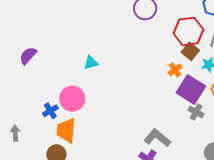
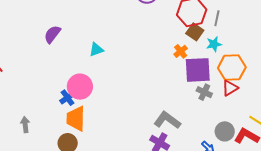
purple semicircle: (28, 56) -> (52, 34), moved
purple square: (191, 89) -> (198, 70), turned -32
blue cross: (50, 111) -> (67, 98), moved

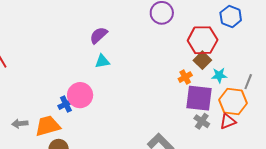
gray line: (217, 18) -> (248, 82), moved
purple semicircle: (52, 34) -> (99, 35), moved
orange trapezoid: (76, 119) -> (48, 126), moved, turned 64
gray arrow: (25, 125) -> (20, 124), turned -98

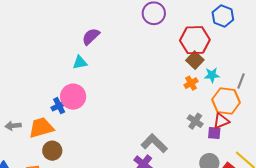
cyan triangle: (102, 61) -> (80, 63), moved
orange cross: (185, 77) -> (191, 83), moved
purple square: (199, 98) -> (214, 133), moved, size x0.5

